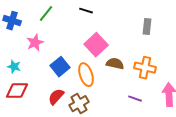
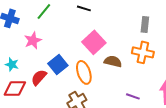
orange cross: (145, 68) -> (143, 52), moved
red semicircle: (56, 97) -> (39, 77), moved

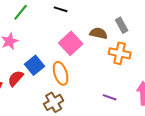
gray rectangle: (145, 24) -> (122, 25), turned -35
brown semicircle: (113, 61) -> (99, 33), moved

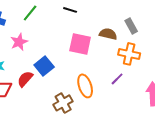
pink square: (71, 43) -> (80, 44), turned -35
orange ellipse: (61, 73) -> (85, 86), moved
purple line: (110, 97) -> (117, 79), moved, turned -64

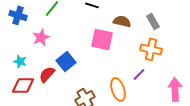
brown semicircle: (108, 34) -> (122, 21), moved
orange ellipse: (85, 86) -> (118, 89), moved

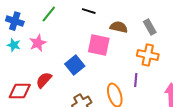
cyan star: (20, 61) -> (14, 45), moved
blue square: (66, 61) -> (75, 65), moved
purple line: (139, 74) -> (136, 80), turned -40

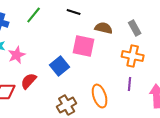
pink star: (38, 43) -> (17, 55), moved
purple line: (136, 80) -> (130, 84), moved

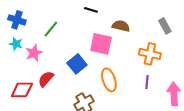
green line: (34, 15) -> (51, 29), moved
gray rectangle: (135, 28) -> (165, 26), moved
orange ellipse: (100, 96) -> (109, 80), moved

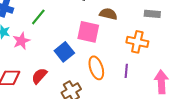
gray rectangle: (165, 26) -> (152, 14), turned -56
red semicircle: (46, 79) -> (39, 76), moved
purple line: (147, 82) -> (126, 71), moved

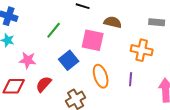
green line: (38, 17) -> (54, 30), moved
pink star: (21, 41) -> (28, 60), moved, turned 30

